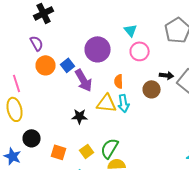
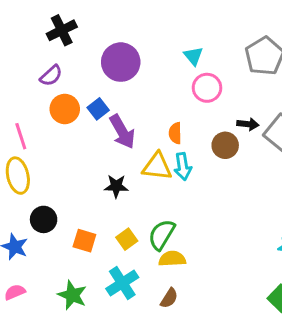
purple semicircle: (37, 43) -> (51, 76), turned 77
purple circle: (98, 49) -> (121, 62), moved

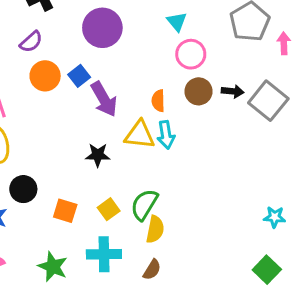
brown circle: (225, 145) -> (199, 91), moved
yellow semicircle: (172, 259) -> (155, 229), turned 104
cyan cross: (122, 283) -> (104, 254), turned 32

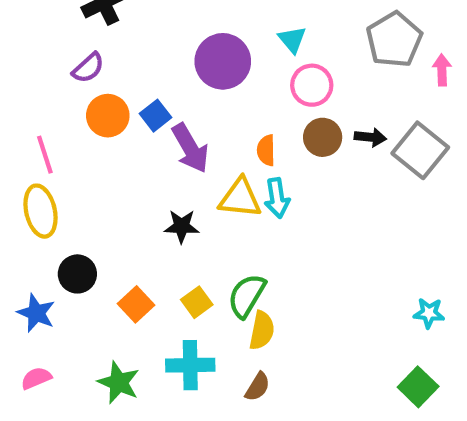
purple circle: (102, 28) -> (223, 61), moved
orange square: (65, 211) -> (136, 304), turned 30

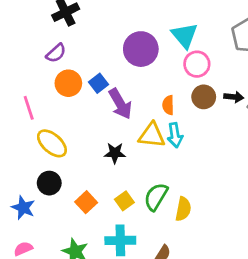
cyan triangle: (292, 40) -> (185, 35), size x1.5
yellow ellipse: (41, 211) -> (52, 143), moved, turned -36
yellow semicircle: (262, 330) -> (183, 209), moved

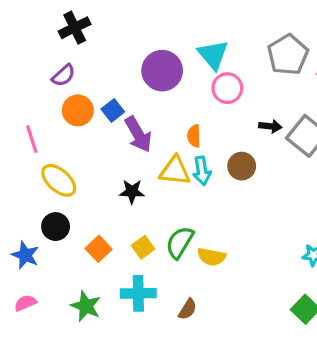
brown circle: (204, 97) -> (242, 166), moved
yellow semicircle: (183, 209) -> (211, 257), turned 90

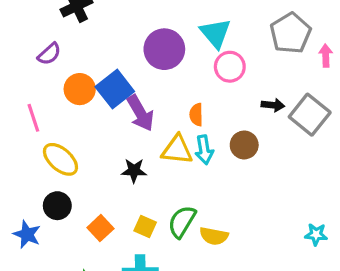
purple semicircle: (64, 75) -> (49, 54), moved
blue square: (113, 110) -> (115, 89), size x1.6
yellow square: (143, 247) -> (145, 226), turned -30

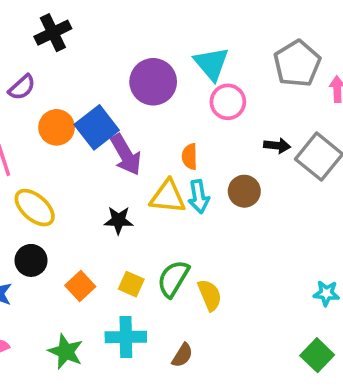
yellow semicircle: (214, 236) -> (210, 295), turned -124

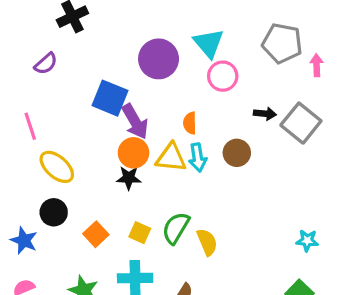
gray pentagon: (297, 64) -> (282, 43), turned -30
orange circle: (57, 127) -> (133, 153), moved
blue square: (97, 127) -> (110, 98), turned -30

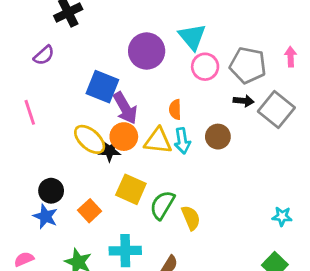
gray pentagon: (282, 43) -> (248, 65), moved
yellow ellipse: (57, 167) -> (90, 139), moved
black star: (129, 178) -> (110, 151), moved
yellow square: (140, 233) -> (131, 189), moved, size x1.5
blue star: (24, 240) -> (45, 216), moved

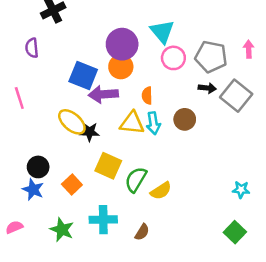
purple semicircle: (44, 55) -> (32, 48), turned 126
purple arrow: (125, 108) -> (103, 94), turned 116
orange circle: (124, 137) -> (121, 67), moved
yellow semicircle: (191, 218) -> (161, 191), turned 80

